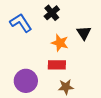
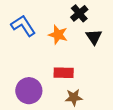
black cross: (52, 13) -> (79, 13), moved
orange star: (60, 43) -> (58, 35), moved

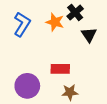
blue L-shape: (23, 26) -> (22, 24), turned 65
orange star: (58, 35) -> (55, 22), moved

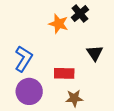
blue L-shape: (22, 24) -> (24, 59), moved
black triangle: (89, 35) -> (95, 53), moved

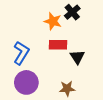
black triangle: (95, 53) -> (77, 57), moved
red rectangle: (64, 73) -> (58, 45), moved

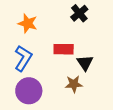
orange star: (53, 21) -> (28, 23), moved
brown star: (67, 89) -> (74, 84), moved

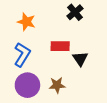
brown star: (74, 84) -> (57, 85), moved

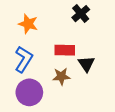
brown star: (57, 85) -> (61, 76), moved

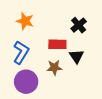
black cross: (81, 14) -> (79, 25), moved

